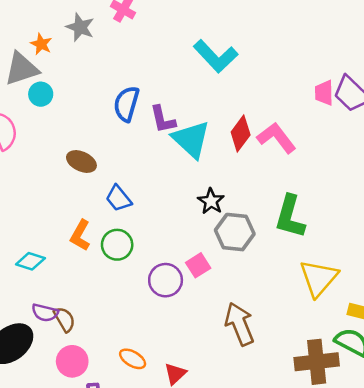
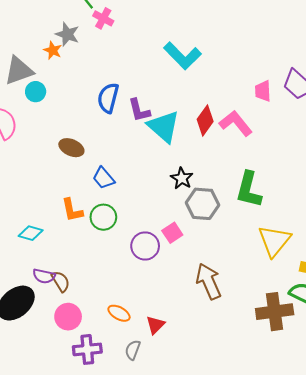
orange star: (41, 44) -> (53, 50), moved
pink trapezoid: (324, 93) -> (263, 91), moved
orange L-shape: (80, 235) -> (72, 210), turned -40

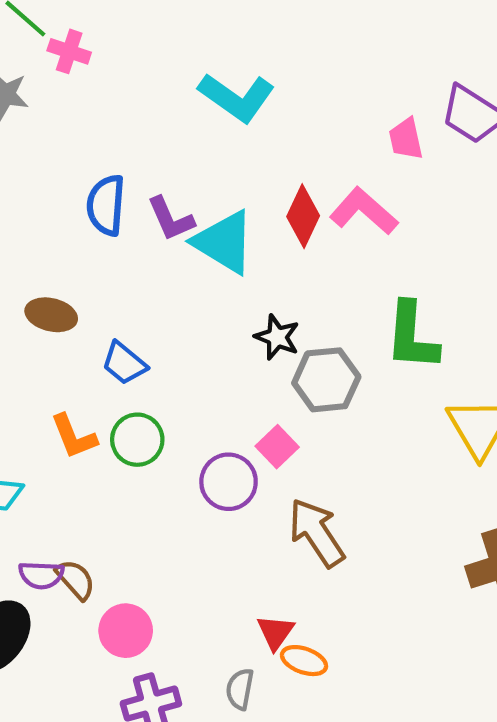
brown arrow: (209, 281) -> (317, 533), moved
orange ellipse: (119, 313) -> (304, 661), moved
pink circle: (68, 317) -> (126, 631), moved

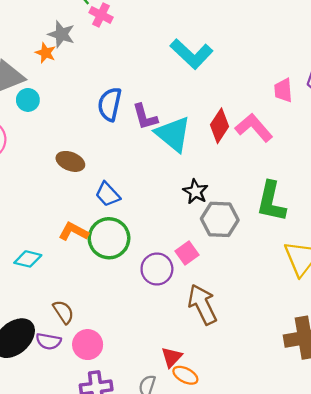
orange L-shape: (74, 436) -> (74, 232), turned 132
green circle: (137, 440) -> (109, 238), size x1.4
purple semicircle: (41, 575) -> (49, 341), moved

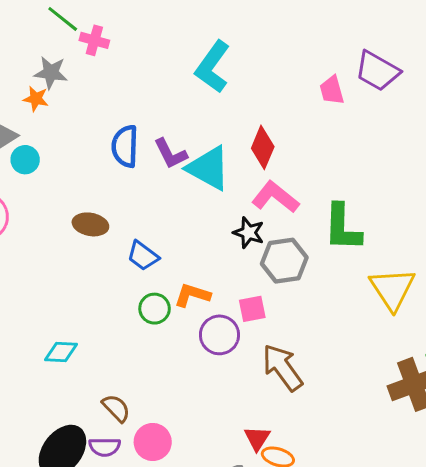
cyan L-shape: (191, 54) -> (213, 67), turned 93
pink L-shape: (254, 128) -> (275, 197), moved
orange L-shape: (74, 232) -> (192, 295), moved
green circle: (109, 238) -> (155, 309), size x0.6
pink square: (187, 253) -> (252, 309), turned 35

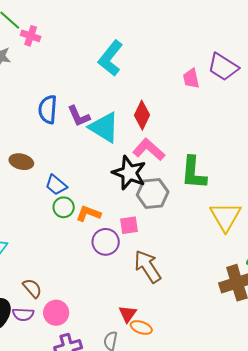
black star: (249, 233) -> (129, 173), size x1.6
green circle: (155, 309) -> (64, 207), moved

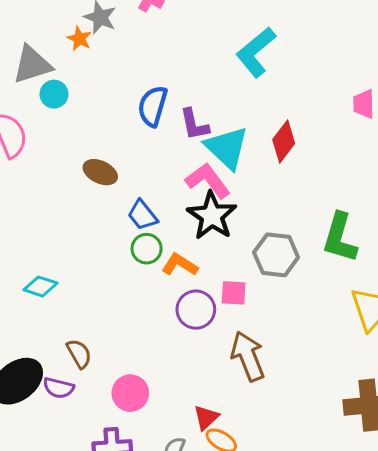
pink L-shape: (149, 150) -> (208, 181), moved
black star: (129, 173) -> (212, 216), moved
pink circle: (56, 313) -> (130, 393), moved

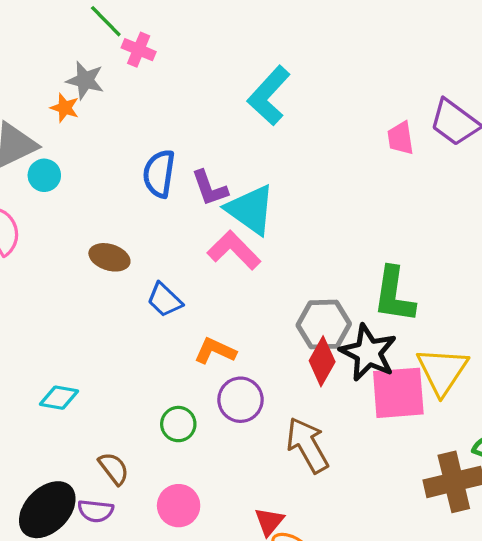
red diamond: (284, 141) -> (322, 361), moved
black star: (212, 216) -> (368, 353), moved
green circle: (147, 249) -> (178, 424), moved
pink square: (234, 293) -> (398, 393), moved, size x1.8

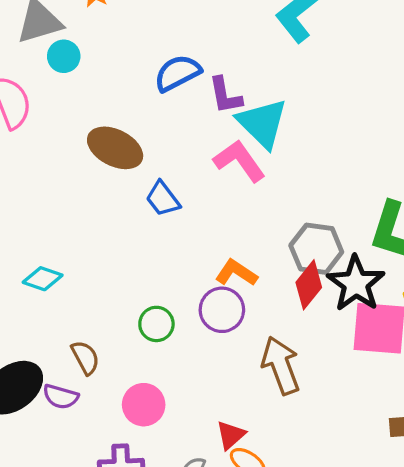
blue semicircle: (159, 174) -> (178, 73), turned 45
brown ellipse: (109, 257) -> (115, 148), size x1.4
orange L-shape: (215, 351) -> (236, 273), moved

